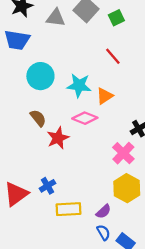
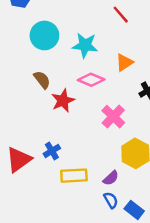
orange triangle: (105, 96) -> (124, 63), moved
pink cross: (123, 153) -> (113, 117), moved

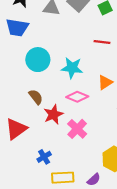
red line: (121, 15) -> (102, 42), turned -42
pink cross: (113, 117) -> (77, 129), moved
red triangle: (19, 160) -> (16, 129), moved

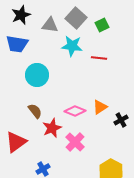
cyan star: (72, 68) -> (72, 46), moved
orange triangle: (105, 82) -> (100, 107), moved

